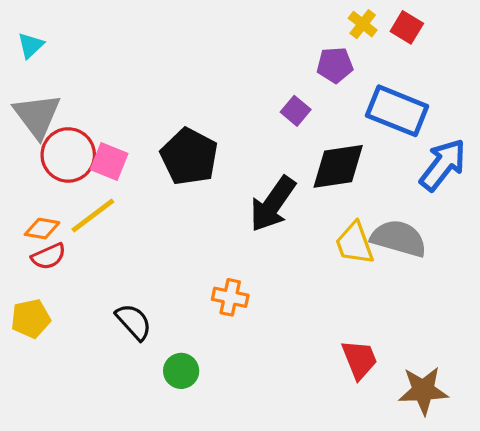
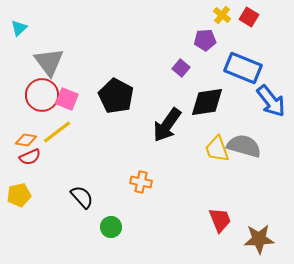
gray triangle: (37, 116) -> (49, 62), moved
blue arrow: (443, 165) -> (271, 101), turned 104

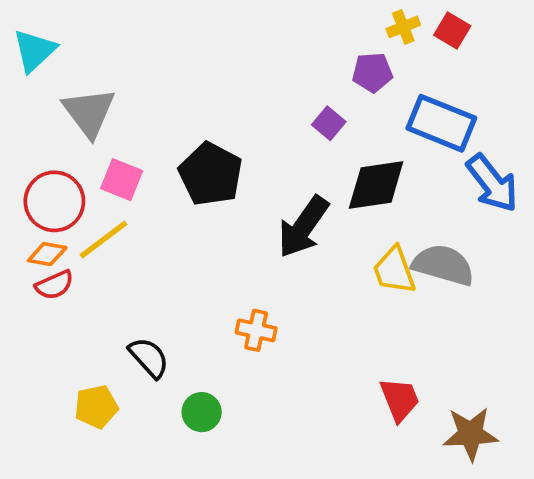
yellow cross: (222, 15) -> (403, 27), turned 30
cyan triangle: (19, 28) -> (34, 51), size x1.5
red circle: (42, 95) -> (54, 201), moved
yellow pentagon: (19, 195) -> (96, 407), moved

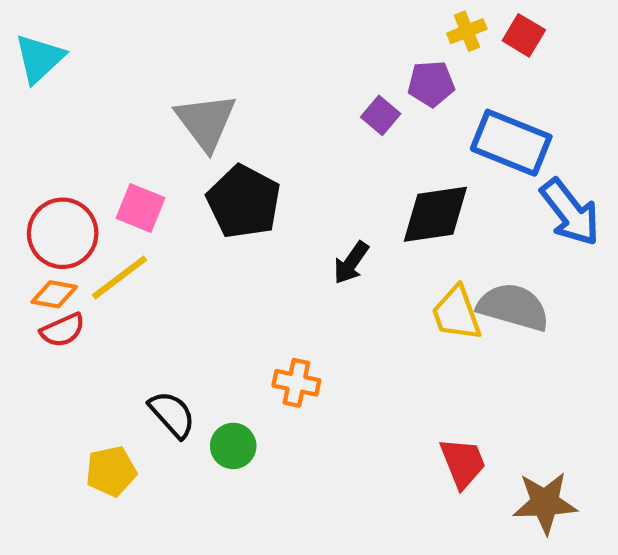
gray triangle: (89, 112) -> (206, 122), moved
purple square: (329, 123) -> (381, 115), moved
black arrow: (303, 227) -> (351, 263), size x0.6
green circle: (202, 412) -> (233, 446), moved

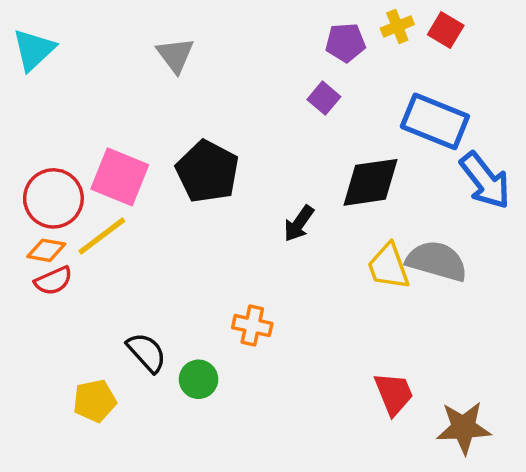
purple pentagon: (431, 84) -> (345, 43), moved
gray triangle: (206, 122) -> (175, 55), moved, size x0.7
pink square: (141, 208) -> (120, 177), size x1.4

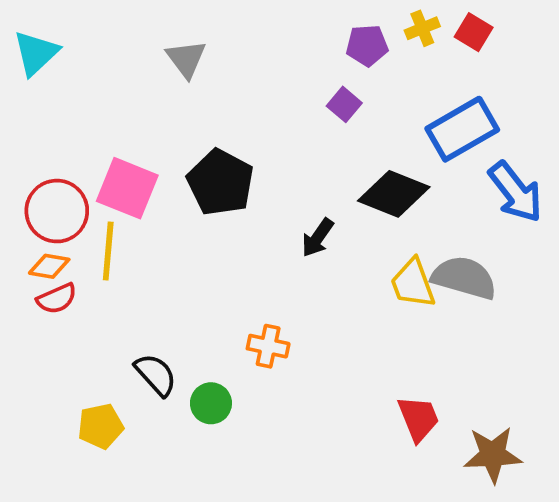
blue rectangle: (435, 121) -> (462, 129), turned -52
black diamond: (370, 182) -> (394, 194), turned 30
yellow line: (102, 236) -> (108, 251), turned -48

